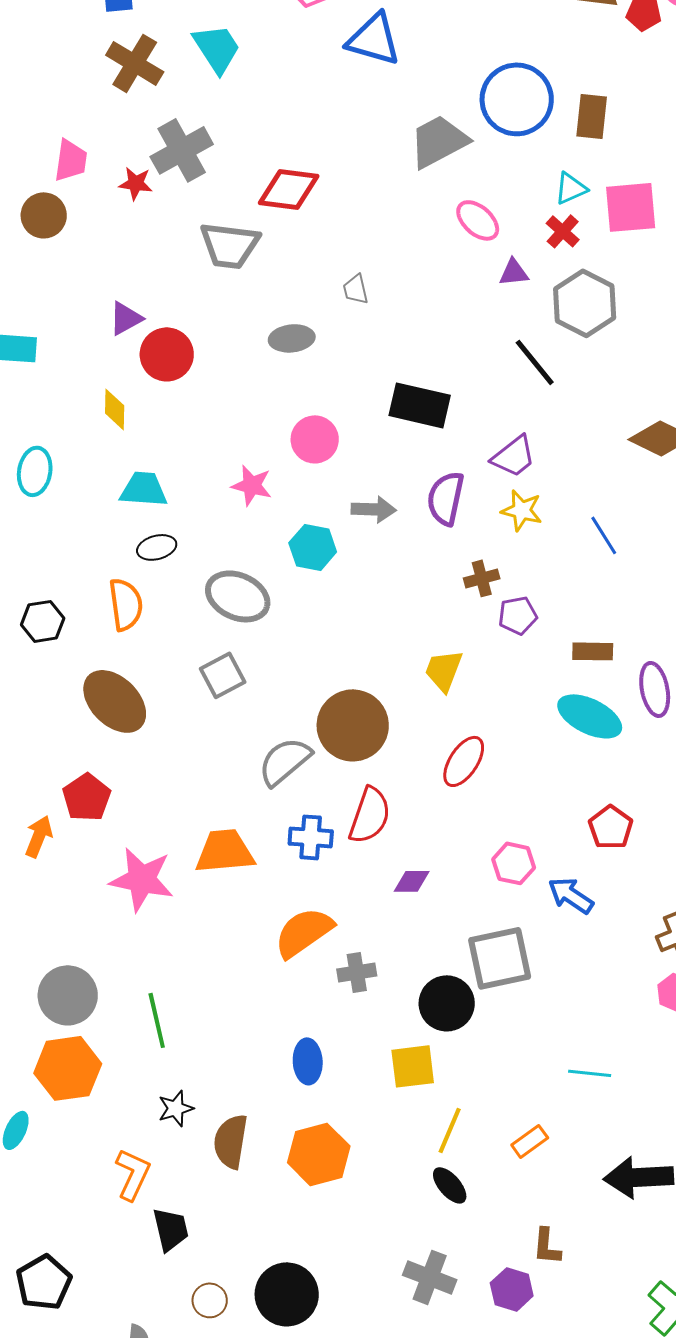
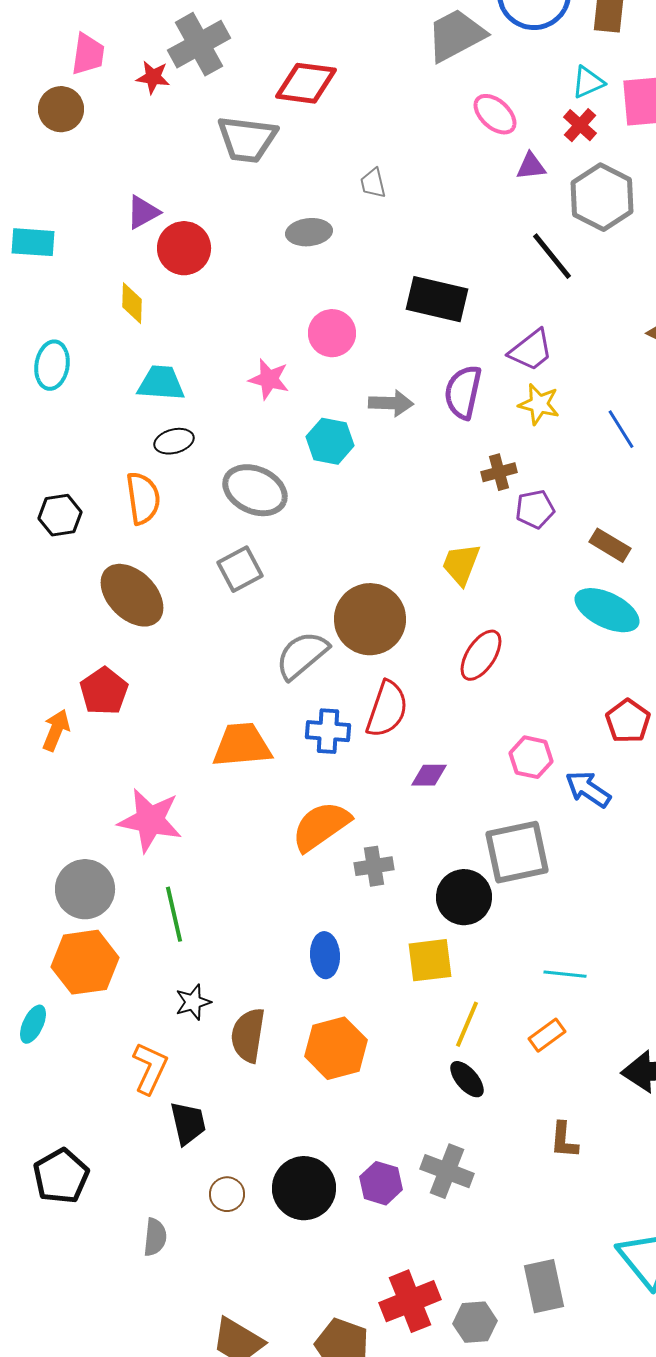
brown rectangle: (593, 651) -> (610, 545), turned 30
pink star: (142, 879) -> (150, 820), moved
cyan line: (590, 1073) -> (565, 974), moved
purple hexagon: (512, 1289) -> (381, 1183), moved

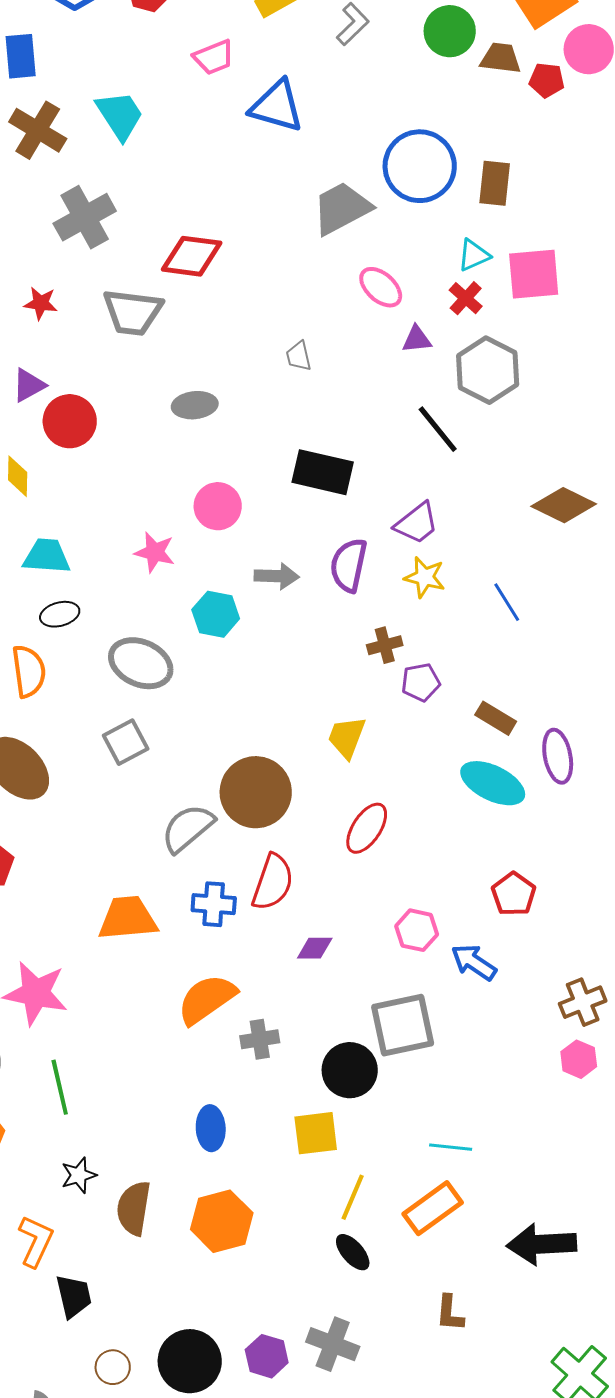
red star: (153, 77) -> (41, 303), moved
gray trapezoid: (373, 183) -> (299, 356), moved
orange rectangle: (547, 1035) -> (433, 1208), size x1.6

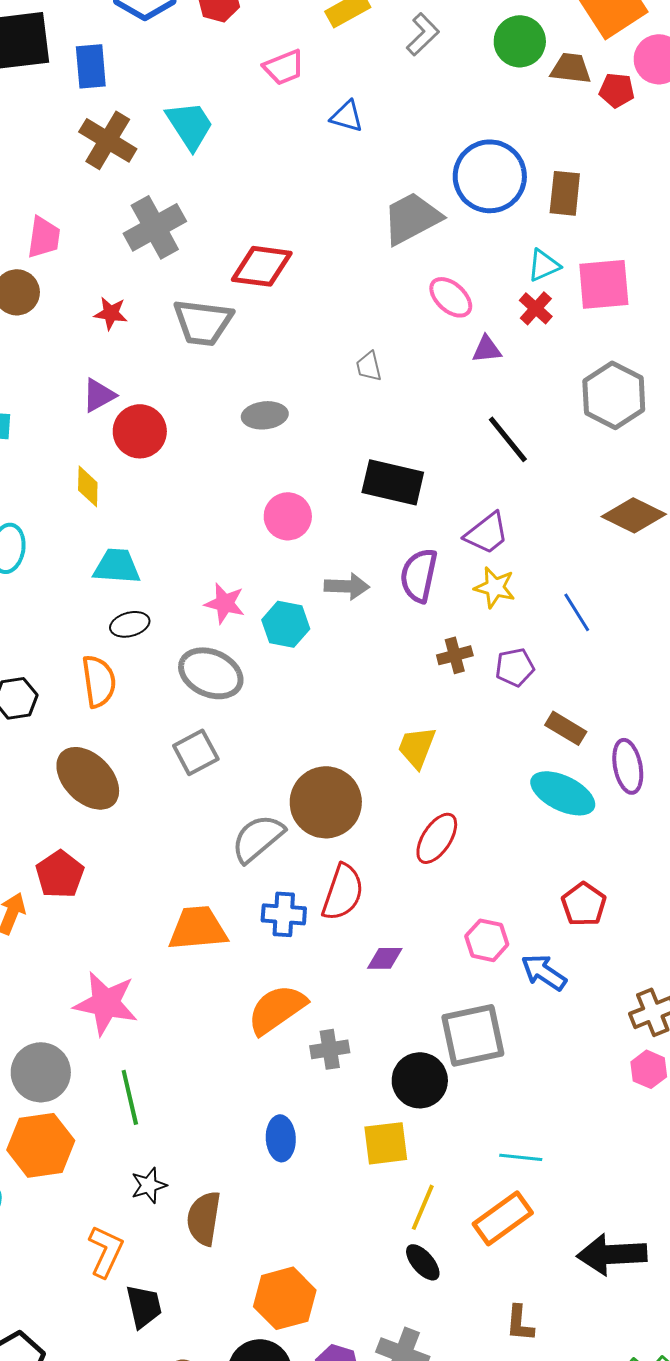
blue triangle: (277, 106) -> (347, 116), size x0.6
gray hexagon: (488, 370) -> (614, 395), moved
pink star: (155, 552) -> (225, 603), moved
purple pentagon: (421, 682) -> (515, 667), moved
orange hexagon: (222, 1221) -> (285, 1298), moved

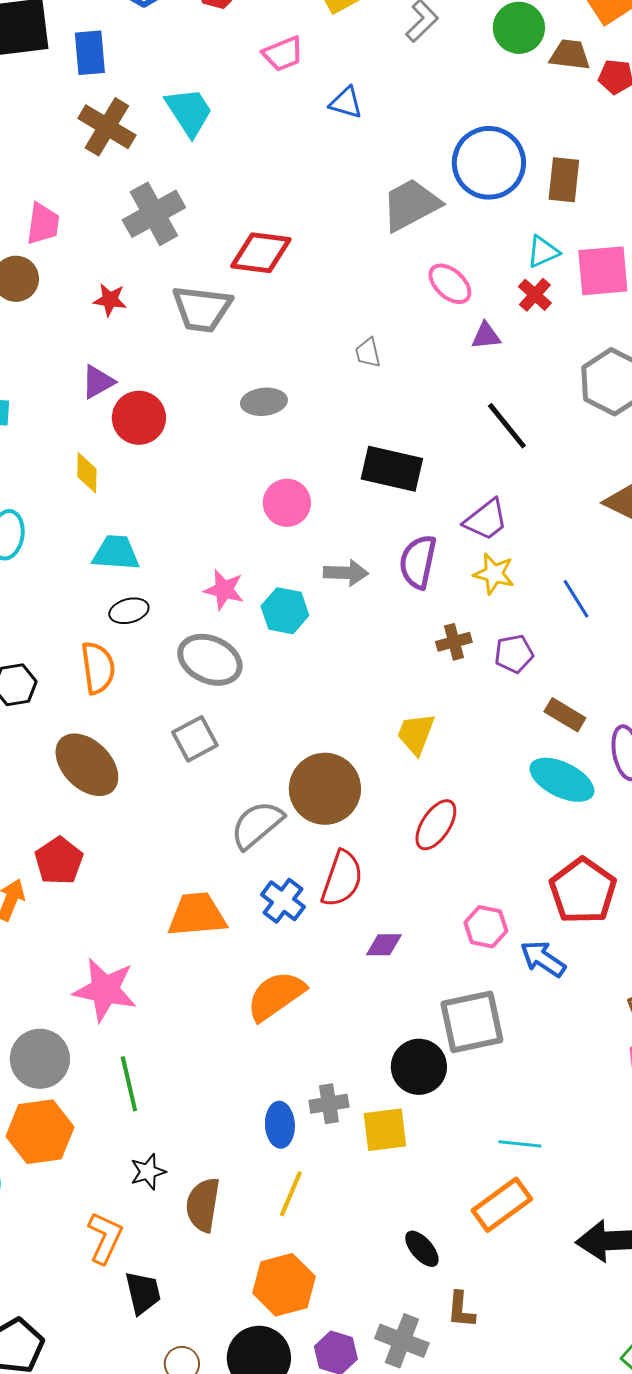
red pentagon: (584, 904) -> (583, 891), size x1.5
blue cross: (284, 914) -> (283, 901), turned 33
gray cross: (330, 1049) -> (329, 1104), moved
yellow line: (423, 1207) -> (291, 1194), moved
brown L-shape: (520, 1323) -> (461, 1310), moved

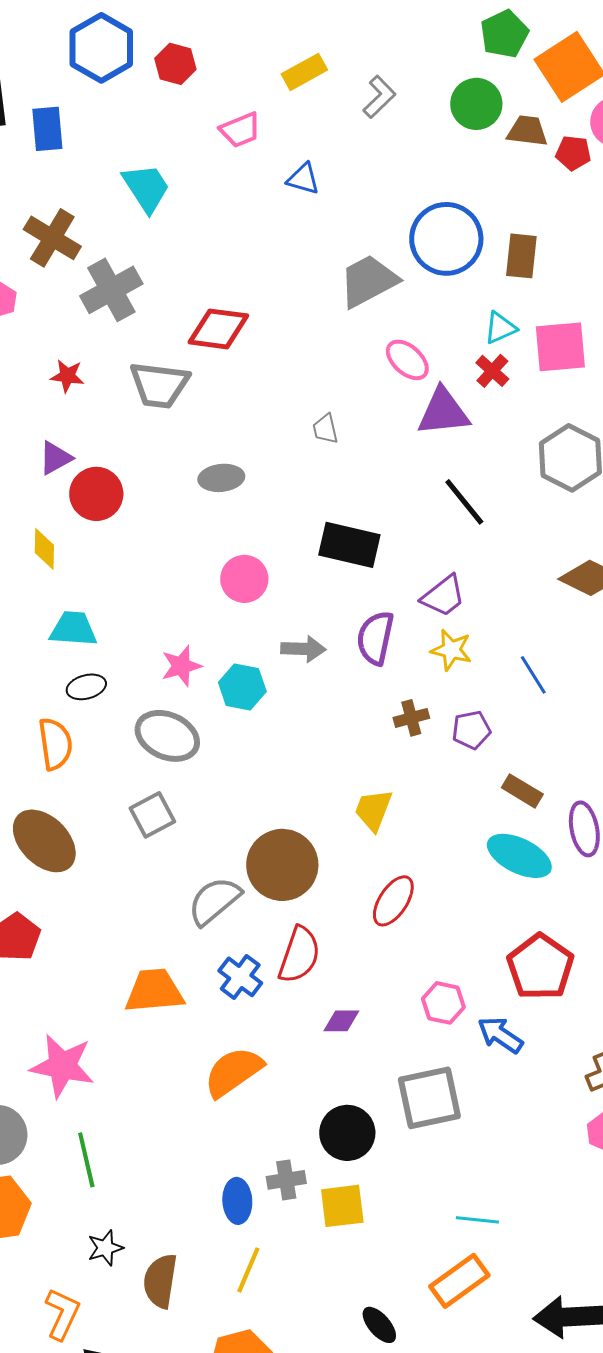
brown cross: (107, 127) -> (52, 238), moved
purple triangle: (486, 336) -> (443, 412), size x1.8
pink star: (224, 590) -> (181, 666), turned -30
black circle: (419, 1067) -> (347, 1133), moved

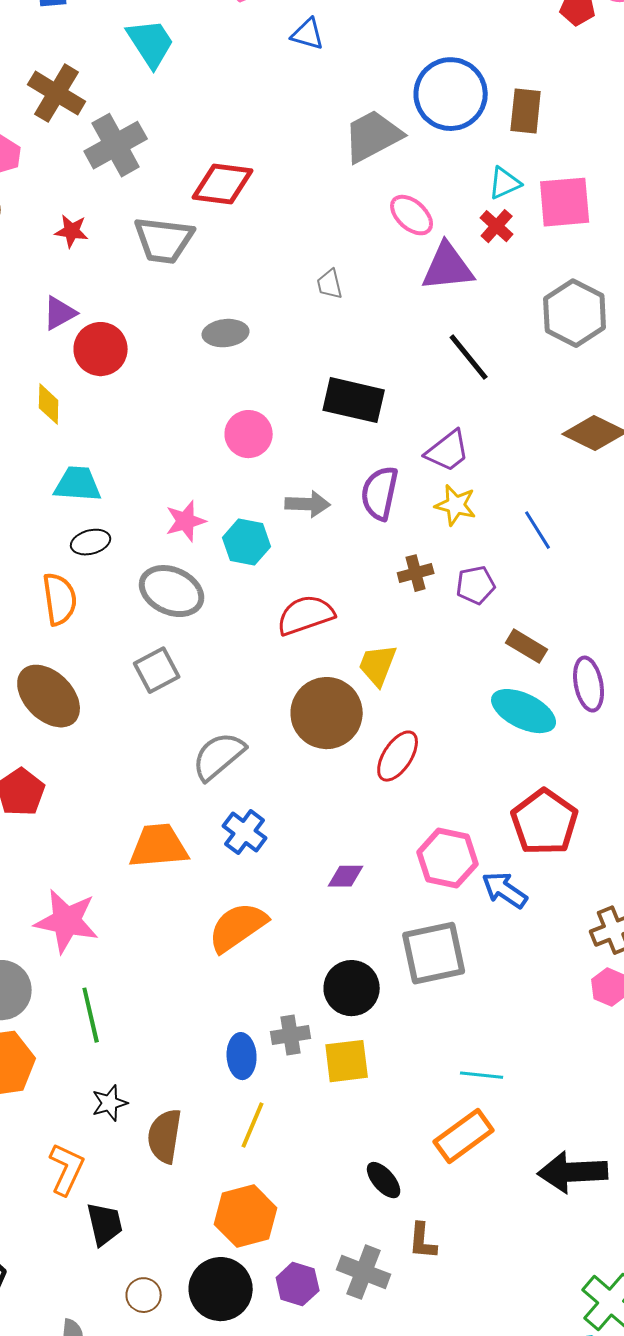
brown circle: (282, 865) -> (327, 713), moved
red semicircle: (299, 955) -> (306, 615), moved, turned -128
pink hexagon: (443, 1003) -> (448, 858), size x1.4

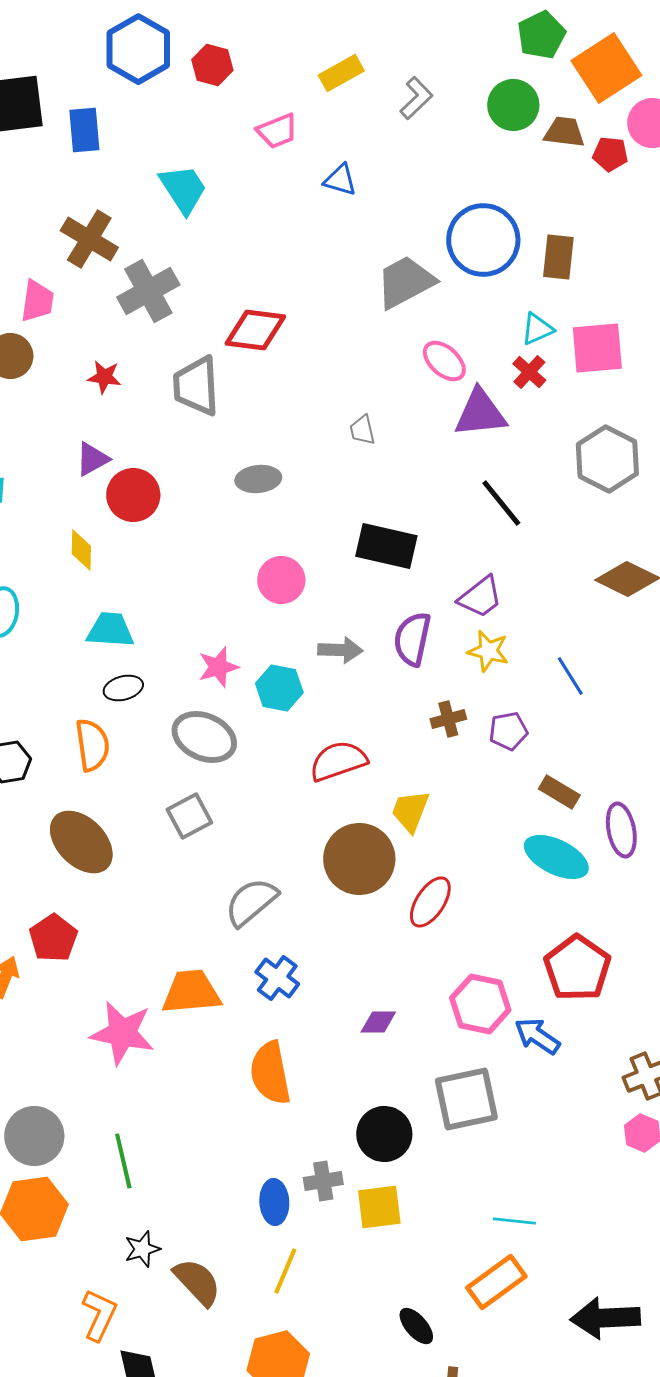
gray trapezoid: (164, 240) -> (196, 386), turned 80
pink star: (67, 921) -> (122, 1033), moved
orange semicircle: (238, 927) -> (270, 1073), turned -66
brown semicircle: (165, 1136) -> (197, 1282), turned 128

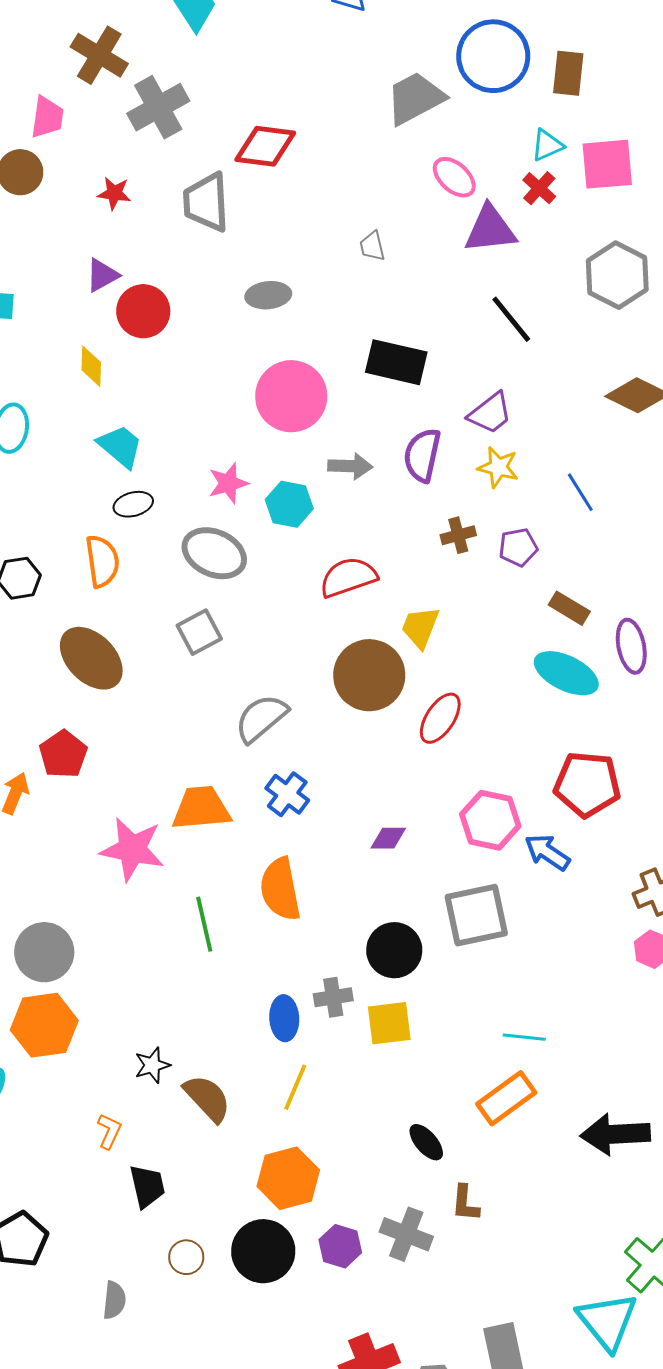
pink circle: (281, 580) -> (291, 396), size x1.5
cyan trapezoid: (110, 630) -> (120, 446), turned 36
red pentagon: (577, 968) -> (587, 784), turned -30
green line: (123, 1161) -> (204, 924), moved
orange L-shape: (99, 1315) -> (109, 1131), size x0.7

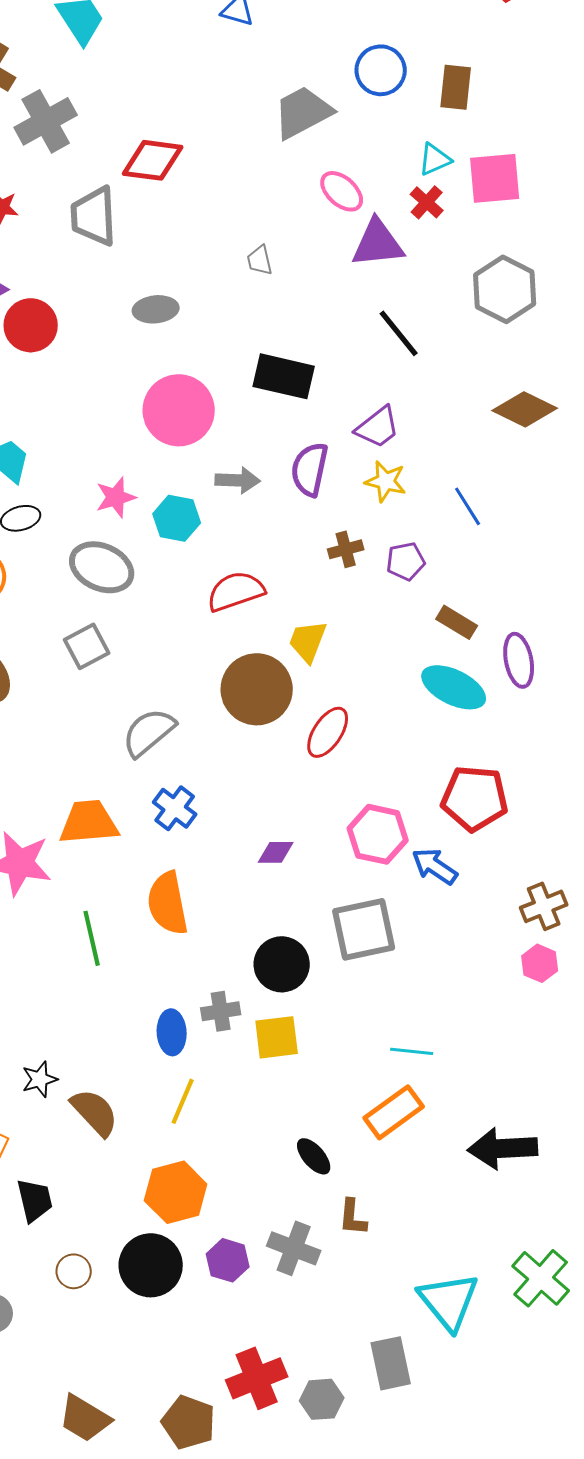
blue circle: (493, 56) -> (381, 70), size x0.7
cyan triangle: (607, 1321) -> (449, 1301), moved

